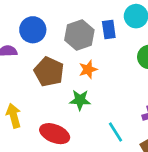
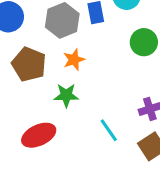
red ellipse: (55, 134) -> (39, 135), turned -44

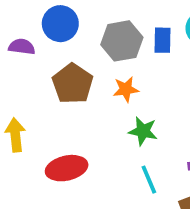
green star: (66, 95) -> (143, 131), moved

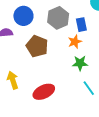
blue rectangle: (163, 40) -> (81, 25), moved
orange star: (126, 89) -> (75, 42), moved

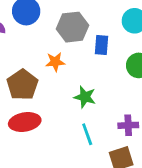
orange star: (75, 42) -> (55, 62), moved
brown pentagon: (37, 46) -> (22, 85), moved

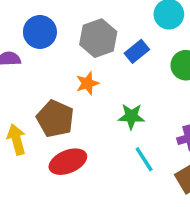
blue rectangle: (101, 45) -> (137, 51), turned 60

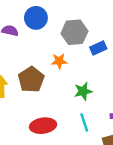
green star: (131, 116) -> (83, 91), turned -30
red ellipse: (68, 162) -> (43, 126), moved

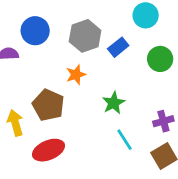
red ellipse: (43, 126) -> (48, 150), moved

